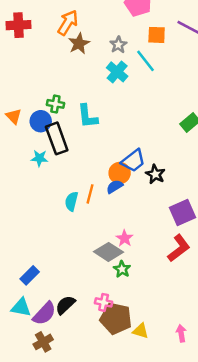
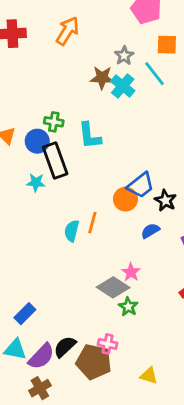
brown star: (79, 44) -> (102, 78), moved, turned 30
blue semicircle: (115, 187) -> (150, 231), moved
brown pentagon: (116, 318) -> (94, 362), moved

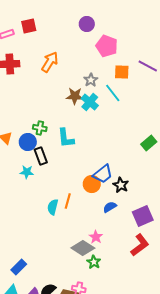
black rectangle: (55, 160) -> (41, 156), size x0.7

